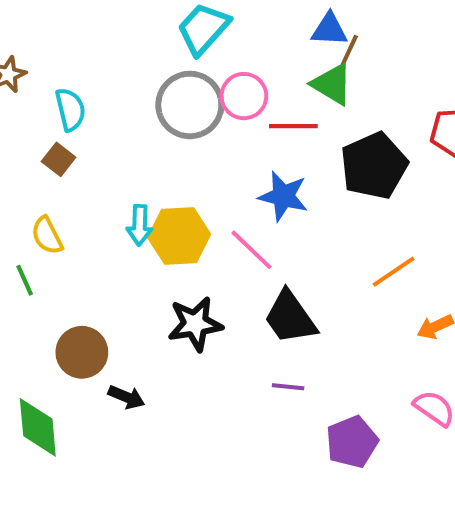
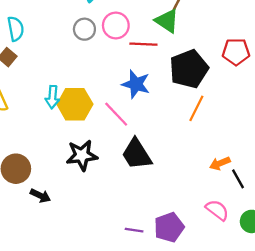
gray circle: (190, 105) -> (84, 29), size x0.6
orange line: (394, 272) -> (196, 108), moved, turned -32
purple line: (288, 387) -> (134, 230), moved

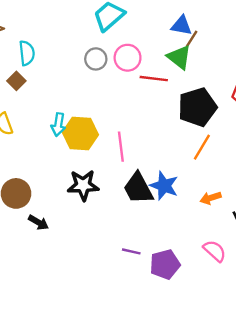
blue star: (136, 84) -> (164, 186), moved
pink line: (116, 114) -> (121, 147), turned 32
orange arrow: (220, 163) -> (211, 198), moved
purple line: (134, 230) -> (131, 251), moved

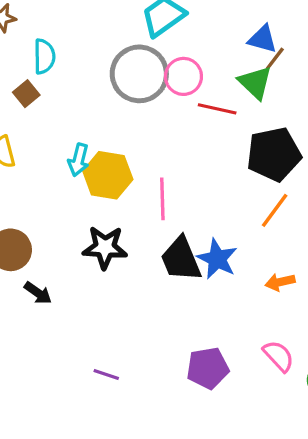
gray circle: (96, 59) -> (139, 74), size x1.8
purple line: (131, 251) -> (106, 375), moved

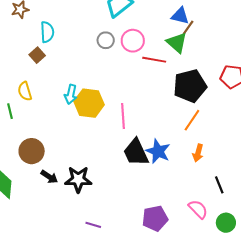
gray circle: (139, 74) -> (106, 40), size x0.5
black star: (105, 247) -> (78, 179), moved
orange arrow: (280, 282) -> (198, 153), moved, turned -60

